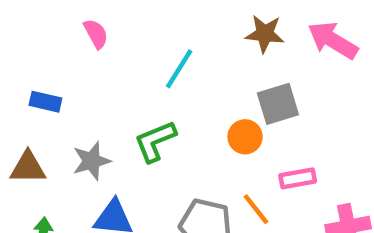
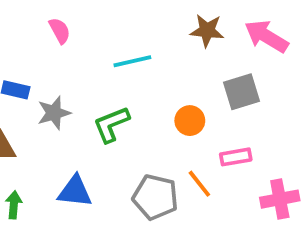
cyan line: (179, 69) -> (132, 61), turned 45
gray square: (278, 104) -> (241, 92), moved
gray star: (91, 161) -> (54, 113), moved

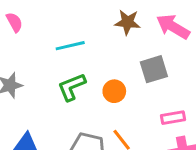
green L-shape: (111, 124) -> (72, 87), moved
pink rectangle: (236, 157) -> (173, 118), moved

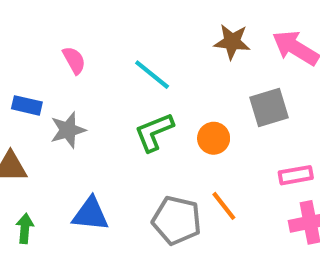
pink semicircle: (14, 22) -> (74, 60), moved
cyan line: (70, 46) -> (152, 75), turned 52

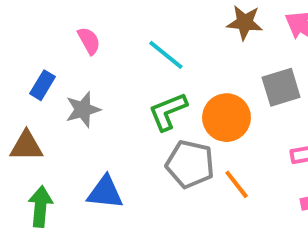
blue rectangle: (27, 105) -> (42, 85), turned -72
orange circle: (214, 138) -> (226, 118), size x1.5
gray pentagon: (177, 220) -> (190, 164), moved
green arrow: (25, 228) -> (40, 207), size x1.4

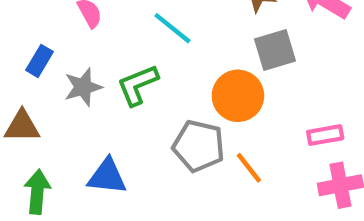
gray square: (281, 87) -> (275, 50), moved
green L-shape: (168, 112) -> (138, 85), moved

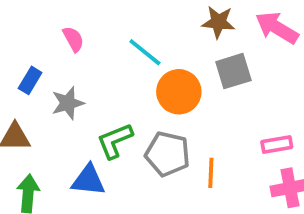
green L-shape: (138, 85) -> (115, 141), moved
orange circle: (238, 96) -> (179, 92), moved
orange line: (249, 168) -> (211, 173), turned 40

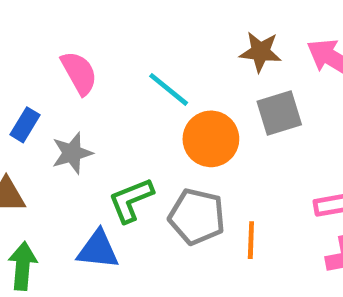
pink semicircle: (73, 39) -> (79, 73), size x1.4

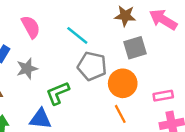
orange circle: (211, 139) -> (123, 83), moved
gray pentagon: (197, 217) -> (92, 66), moved
orange line: (251, 240) -> (120, 114), turned -30

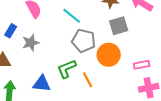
green L-shape: (58, 93) -> (67, 69), moved
orange line: (120, 114) -> (88, 80), moved

